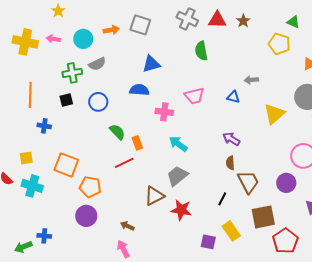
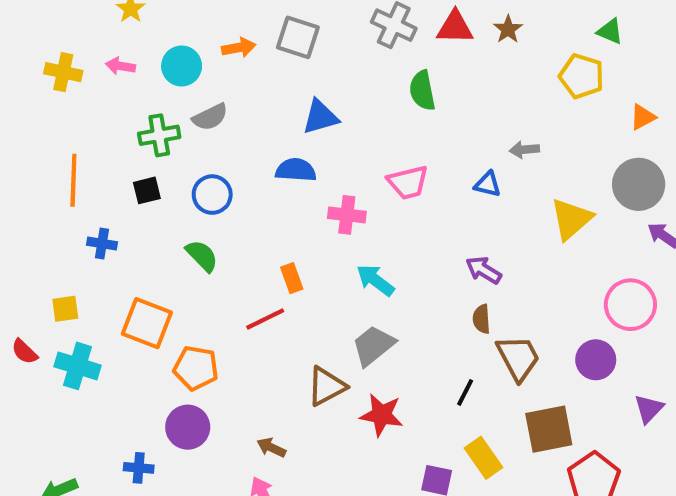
yellow cross: (25, 42) -> (63, 72), size x0.7
green semicircle: (117, 132) -> (202, 256), moved
blue cross: (44, 236) -> (139, 468), moved

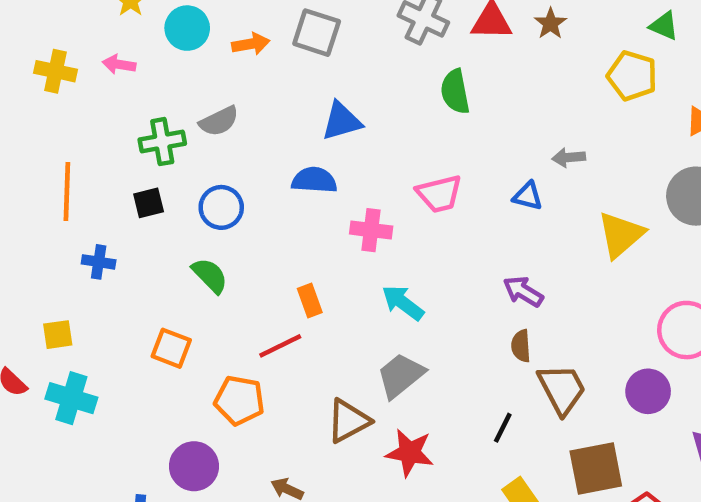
cyan circle: (182, 66) -> (187, 28), moved
orange square: (147, 323) -> (171, 348), moved, size x0.7
orange pentagon: (196, 368) -> (239, 400), moved

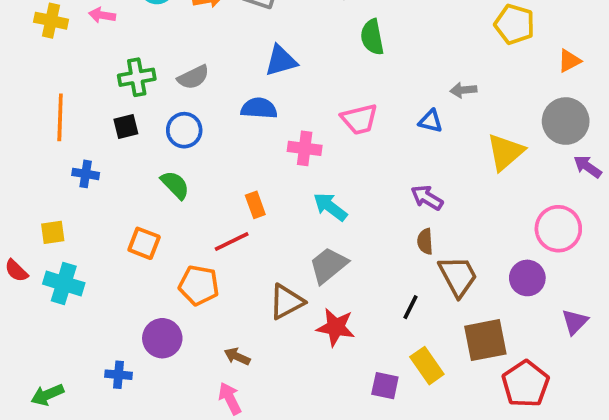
gray semicircle: (219, 121) -> (193, 77), moved

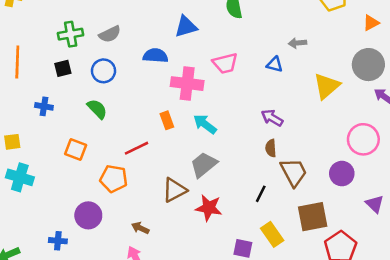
blue triangle: (281, 61) -> (186, 27), moved
pink cross: (305, 148) -> (187, 84), size x1.4
blue cross: (86, 174) -> (44, 106), moved
orange rectangle: (255, 205) -> (167, 120), moved
purple triangle: (575, 322) -> (375, 204), turned -30

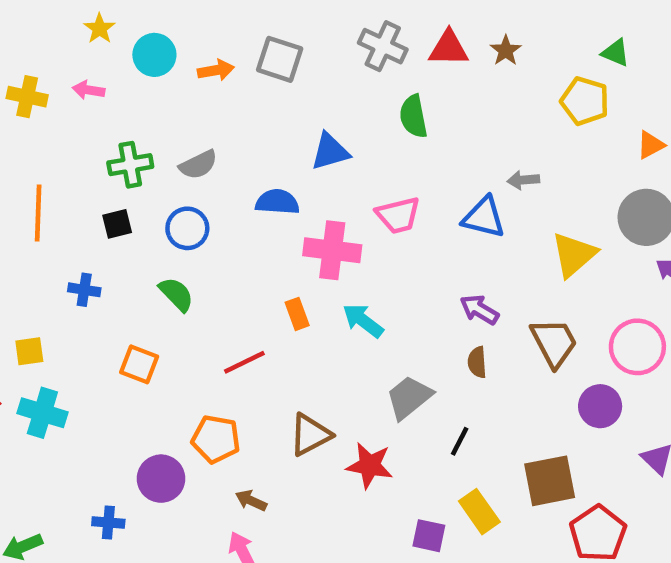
blue triangle: (275, 65) -> (484, 217), size x1.5
gray trapezoid: (204, 165) -> (409, 397), moved
brown trapezoid: (294, 172) -> (554, 342), moved
orange pentagon: (114, 179) -> (216, 439), moved

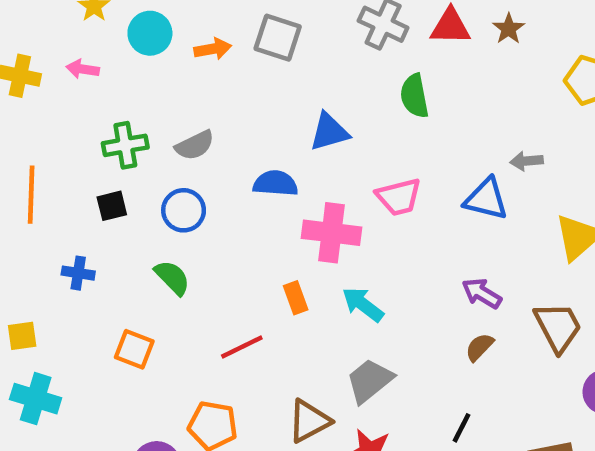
brown semicircle: (477, 362) -> (479, 347), turned 48
gray trapezoid: (409, 397) -> (370, 381), moved

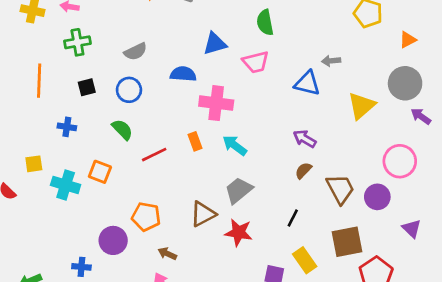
green cross: (125, 145) -> (77, 42), moved
pink trapezoid: (399, 197) -> (256, 62), moved
brown trapezoid: (558, 327) -> (340, 189), moved
red line: (242, 347) -> (154, 155), moved
cyan cross: (36, 399) -> (66, 185), moved

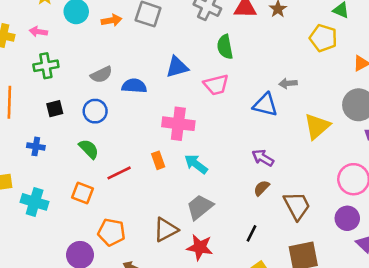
blue semicircle: (183, 74) -> (134, 86), moved
orange square: (100, 172) -> (83, 193), moved
purple circle: (377, 197) -> (347, 218), moved

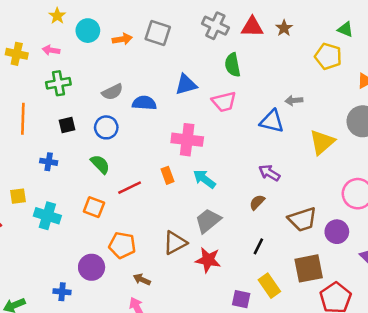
brown semicircle: (262, 188) -> (257, 202), moved
brown trapezoid: (297, 206) -> (302, 219), turned 100
purple circle: (347, 218) -> (337, 232), moved

